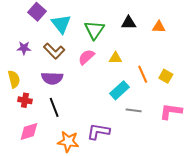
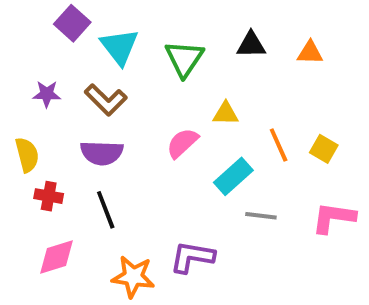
pink semicircle: (86, 57) -> (182, 143), moved

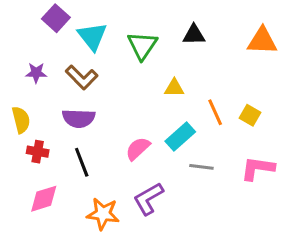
orange triangle: (310, 53) -> (262, 41), moved, size x1.5
pink semicircle: (182, 143) -> (138, 149), moved
purple L-shape: (192, 257) -> (148, 199), turned -40

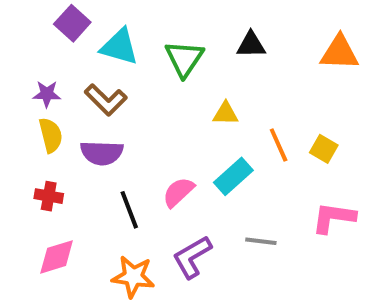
cyan triangle: (92, 36) -> (119, 47), turned -36
yellow semicircle: (21, 120) -> (51, 135), moved
black line: (82, 162) -> (129, 210), moved
gray line: (201, 167) -> (261, 241), moved

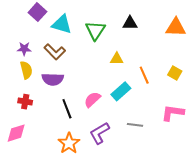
yellow square: (324, 149) -> (175, 73), moved
pink diamond: (57, 257) -> (16, 133), moved
orange star: (133, 277) -> (69, 143), turned 30

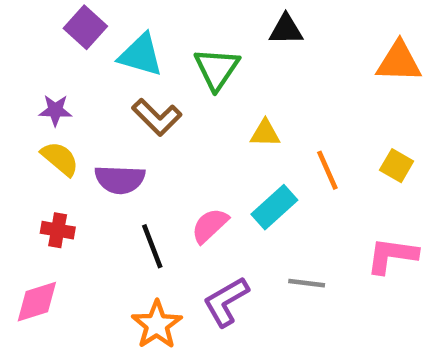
black triangle: (130, 23) -> (286, 30), moved
brown L-shape: (55, 52) -> (157, 117), moved
yellow semicircle: (26, 70) -> (60, 159), turned -36

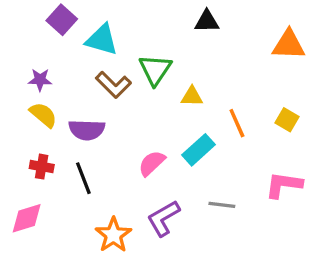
green triangle: (217, 69) -> (155, 70), moved
black line: (152, 246) -> (83, 178), moved

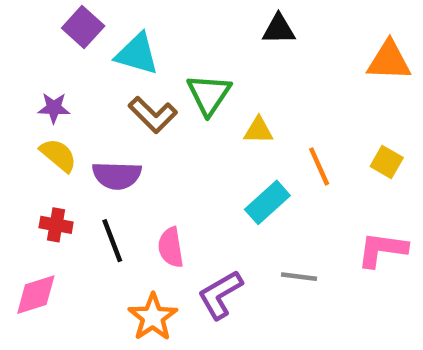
pink semicircle: (152, 163) -> (171, 247), moved, turned -56

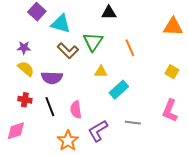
black triangle: (279, 29) -> (109, 13), moved
yellow triangle: (258, 130) -> (101, 72), moved
orange line: (319, 166) -> (130, 48), moved
pink L-shape: (382, 250) -> (170, 111), turned -75

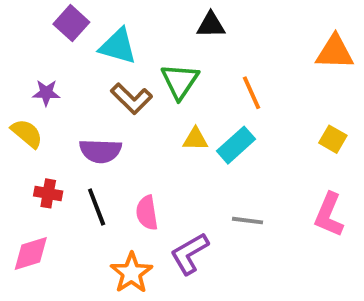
yellow semicircle: (26, 69) -> (27, 133), moved
cyan rectangle: (119, 90) -> (236, 145), moved
gray line: (133, 123) -> (248, 221), moved

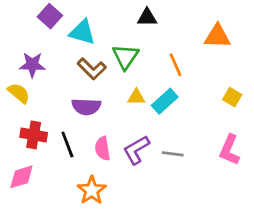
orange triangle: (335, 52) -> (217, 36), moved
purple star: (46, 93) -> (32, 65), size x1.4
purple semicircle: (100, 151) -> (86, 107), moved
red cross: (48, 193) -> (34, 135), size x1.4
purple L-shape: (190, 253) -> (136, 150), moved

